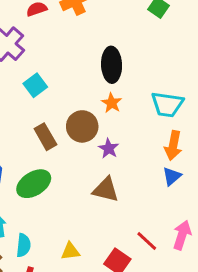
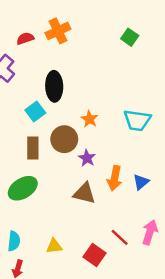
black ellipse: (112, 65) -> (54, 86), moved
cyan square: (35, 85) -> (35, 111), moved
brown rectangle: (45, 137) -> (33, 148), turned 30
orange arrow: (173, 146) -> (115, 178), moved

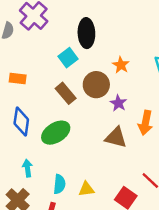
brown rectangle: (33, 148) -> (66, 93), turned -40
cyan semicircle: (14, 241) -> (59, 184), moved

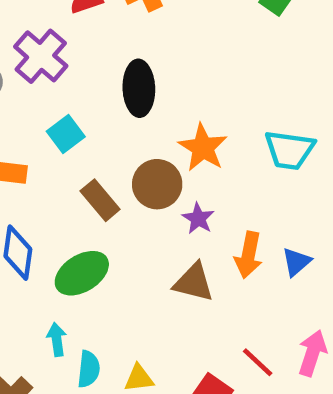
cyan square: (68, 58) -> (66, 134), moved
orange star: (121, 65) -> (203, 148), size x1.5
cyan arrow: (27, 168) -> (57, 339), moved

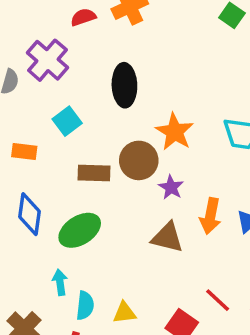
brown rectangle: (100, 200) -> (94, 173), turned -48

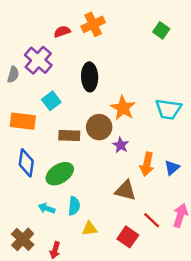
orange rectangle: (24, 151) -> (23, 121), size x1.5
brown triangle: (167, 237) -> (125, 190), moved
cyan arrow: (60, 282) -> (47, 208), turned -63
cyan semicircle: (85, 306) -> (74, 206), moved

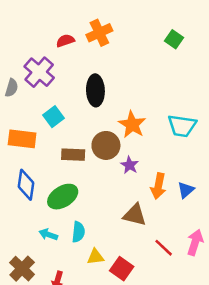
red square: (128, 237) -> (122, 269), moved

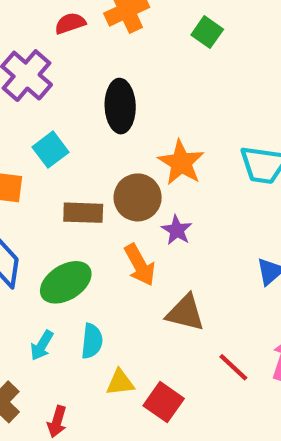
green square: (174, 39) -> (207, 32), moved
orange arrow: (158, 186) -> (140, 265), moved, turned -40
cyan arrow: (48, 235) -> (42, 345), turned -78

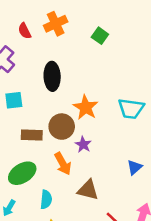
red semicircle: (70, 23) -> (25, 31), turned -98
cyan square: (50, 150) -> (14, 100), turned 30
cyan semicircle: (92, 341) -> (46, 200), moved

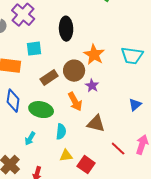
brown rectangle: (32, 135) -> (49, 78), turned -36
green ellipse: (22, 173) -> (41, 110), turned 45

